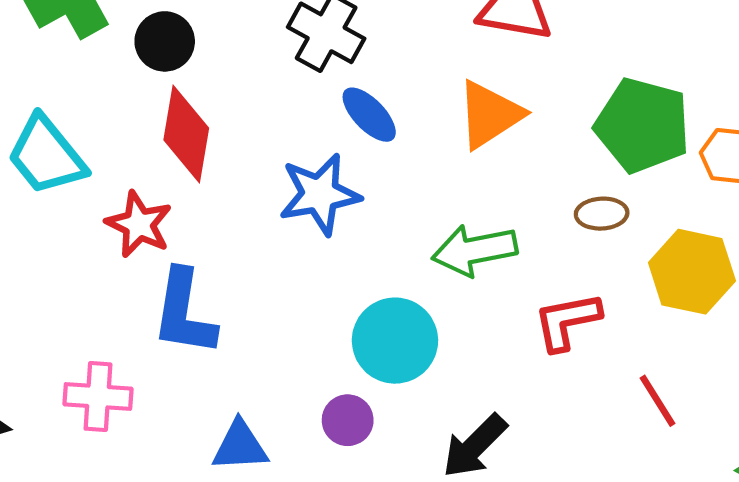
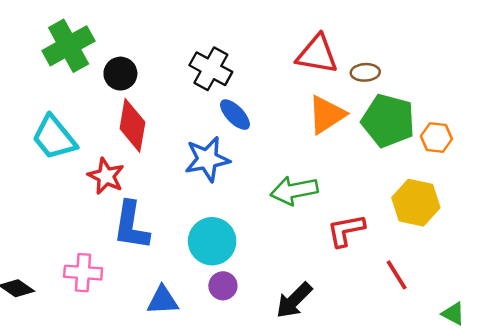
orange triangle: (490, 115) -> (327, 115), moved
brown ellipse: (602, 214) -> (365, 72), moved
cyan circle: (395, 341) -> (212, 241), moved

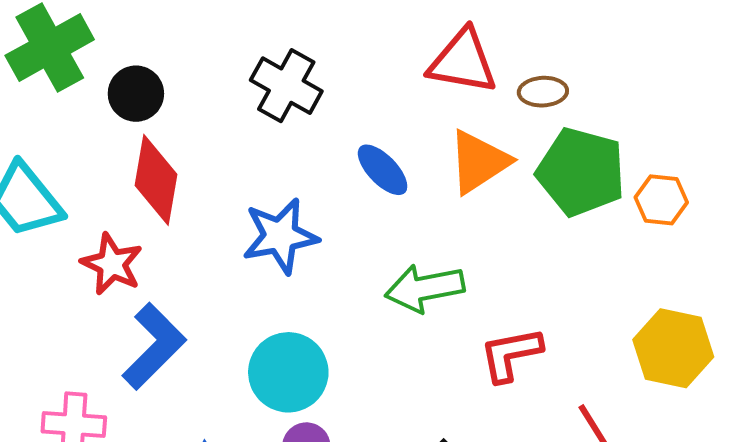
blue ellipse: (235, 115) -> (383, 170), moved
yellow hexagon: (416, 203) -> (673, 348), moved
blue L-shape: (131, 226) -> (154, 346), turned -144

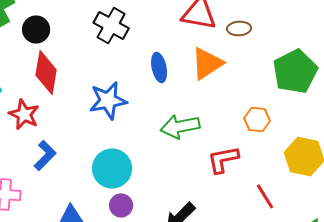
blue ellipse: (383, 170) -> (159, 67), turned 32
green pentagon: (581, 172) -> (295, 71), moved, turned 30
orange hexagon: (661, 200) -> (257, 119), moved
blue L-shape: (154, 346) -> (45, 155), size x0.7

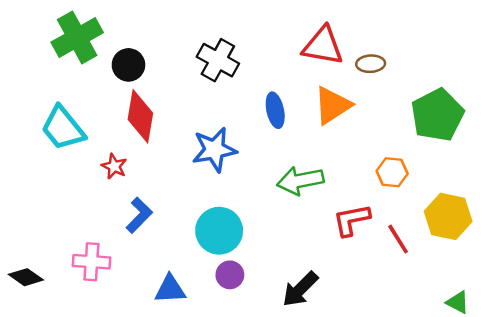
red star: (24, 114) -> (114, 166), size x0.7
red line: (265, 196) -> (398, 239), moved

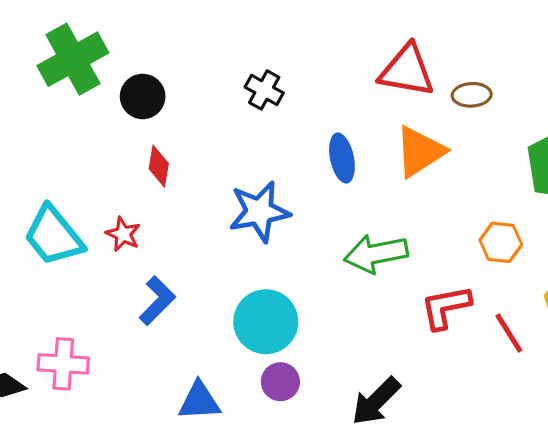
black cross: (218, 60) -> (264, 90), size x0.7
red diamond: (140, 116) -> (159, 166), size x0.6
cyan trapezoid: (63, 128) -> (53, 236), moved
pink cross: (91, 262) -> (63, 364), moved

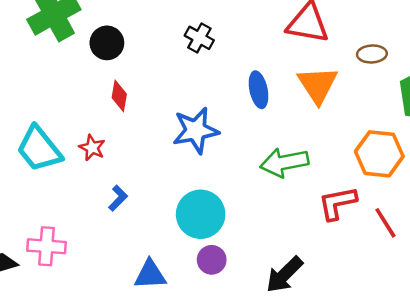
brown ellipse: (472, 95) -> (372, 54), moved
orange triangle: (420, 152) -> (318, 85), turned -30
orange hexagon: (501, 242) -> (379, 154), size x1.5
blue L-shape: (157, 301) -> (118, 198), size x0.7

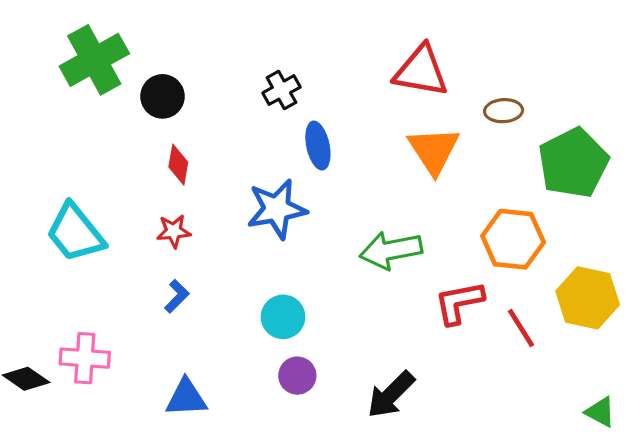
black cross: (199, 38) -> (281, 90), turned 32
blue ellipse: (259, 90) -> (318, 146), moved
red star: (92, 148) -> (174, 231), moved, turned -30
cyan circle: (201, 214) -> (283, 317), size x0.7
blue triangle: (150, 275) -> (186, 398), moved

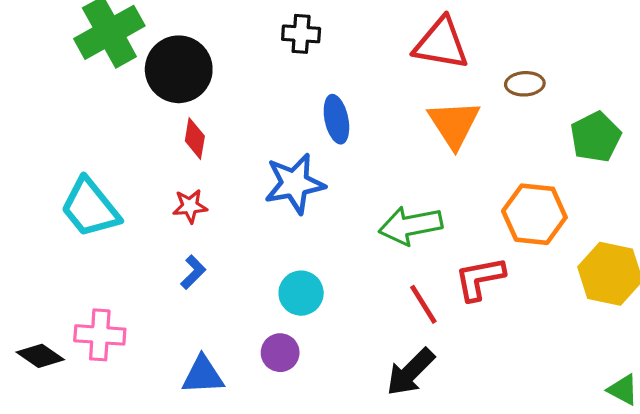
black cross: (281, 90) -> (301, 34), moved, turned 33
black circle: (162, 96) -> (179, 69), size x1.5
green pentagon: (573, 163) -> (596, 137), size x0.7
red line: (521, 328) -> (423, 304), moved
purple circle: (297, 376) -> (280, 353), moved

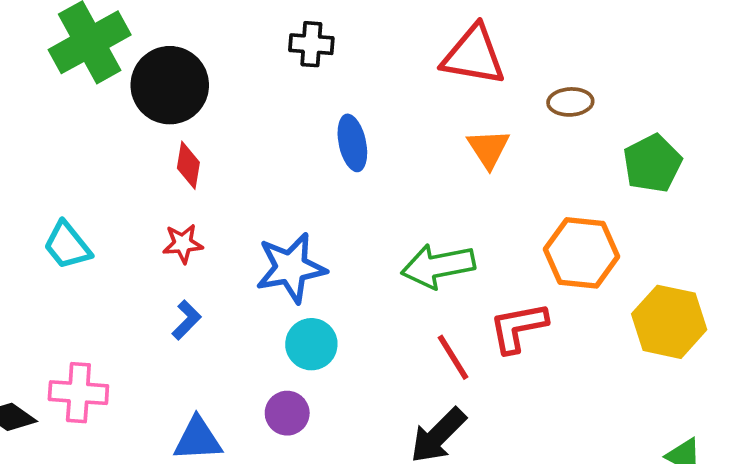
orange triangle: (454, 124) -> (488, 149), size x0.7
blue star: (295, 184) -> (291, 268), moved
cyan trapezoid: (90, 208) -> (67, 245), size x0.7

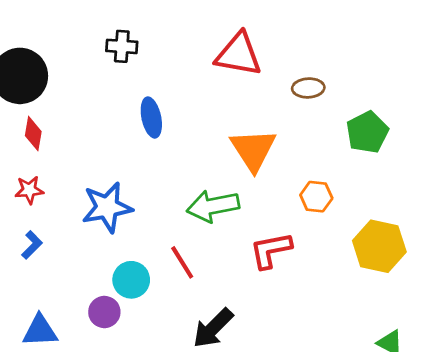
orange triangle: (488, 149) -> (253, 150), moved, size x1.5
orange hexagon: (582, 253) -> (316, 197), size x0.6
cyan circle: (311, 344) -> (131, 280), moved
red line: (453, 357) -> (182, 262), moved

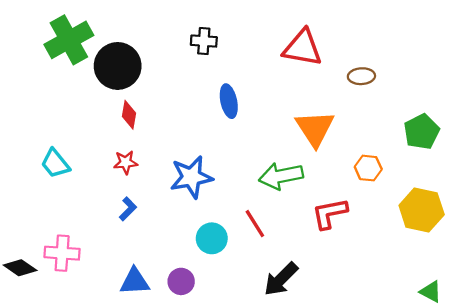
green pentagon: (367, 132) -> (422, 132), moved
purple circle: (104, 312) -> (181, 281), moved

